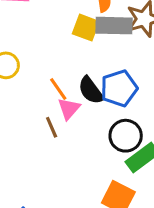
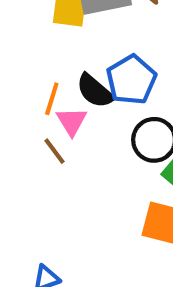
orange line: (58, 89) -> (52, 99), turned 65

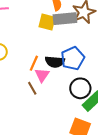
black semicircle: (95, 91) -> (55, 62), turned -42

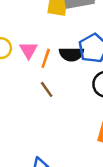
pink triangle: (42, 75) -> (29, 50), moved

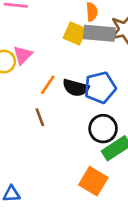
pink triangle: (29, 50) -> (23, 55), moved

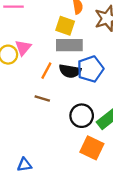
gray rectangle: (99, 33) -> (69, 45), moved
brown line: (40, 117) -> (42, 98), turned -48
black circle: (103, 129) -> (82, 116), moved

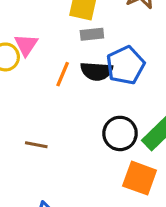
gray rectangle: (69, 45) -> (92, 34), size x0.6
brown line: (42, 98) -> (36, 145), moved

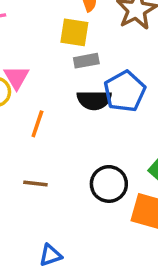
orange line: (63, 74) -> (37, 124), moved
black circle: (120, 133) -> (109, 184), moved

